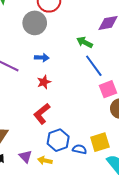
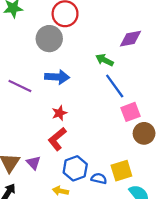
blue arrow: (42, 58) -> (57, 77), size x1.5
red star: (44, 82) -> (59, 113), moved
purple triangle: (26, 156) -> (33, 163), moved

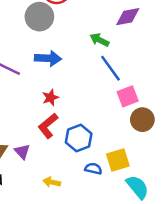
blue hexagon: (75, 168) -> (79, 138), moved

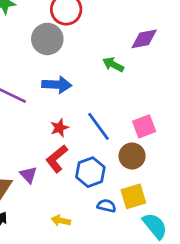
blue line: (111, 68) -> (98, 126), moved
brown circle: (142, 120) -> (132, 156), moved
purple triangle: (22, 151) -> (29, 175), moved

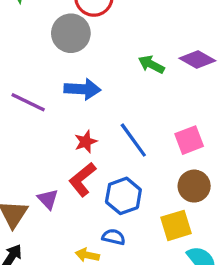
purple diamond: (144, 39) -> (197, 60), moved, turned 40
brown circle: (132, 156) -> (194, 186), moved
blue semicircle: (107, 206) -> (114, 237), moved

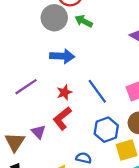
green arrow: (151, 64) -> (84, 21), moved
purple line: (28, 102) -> (26, 87), moved, turned -60
blue hexagon: (123, 196) -> (106, 130), moved

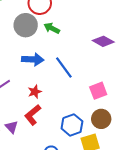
blue line: (97, 91) -> (64, 67), moved

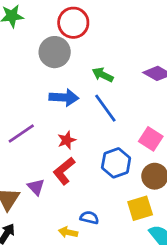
green arrow: (52, 28) -> (103, 75), moved
pink square: (98, 91) -> (151, 139), turned -36
blue hexagon: (72, 125) -> (116, 163), moved

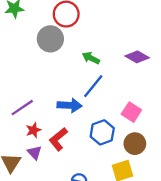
blue arrow: (64, 97) -> (70, 105), moved
blue line: (105, 108) -> (93, 86), turned 75
red star: (67, 140) -> (33, 130), moved

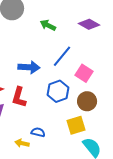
blue line: (93, 86) -> (62, 56), moved
red L-shape: (58, 139) -> (19, 97), turned -35

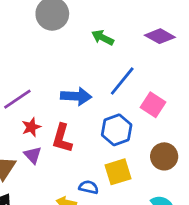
brown circle: (87, 101) -> (164, 156), moved
yellow square: (76, 125) -> (118, 172), moved

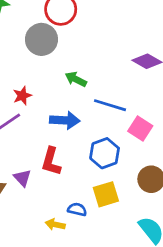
green arrow: (103, 38) -> (76, 79), moved
blue line: (122, 81) -> (110, 105), turned 68
red star: (31, 127) -> (22, 96), moved

